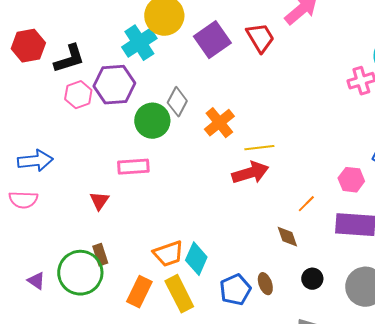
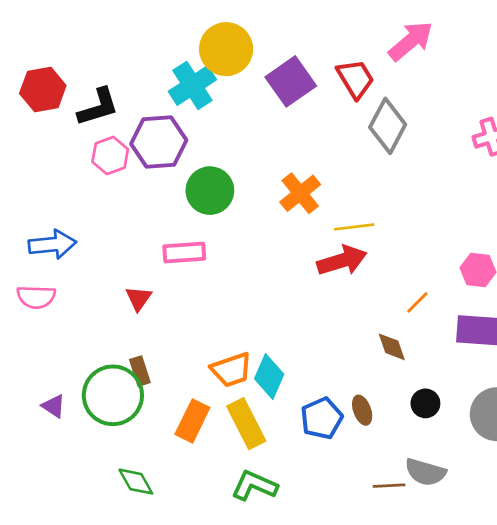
gray diamond: (177, 102) -> (388, 126), moved, size x1.4

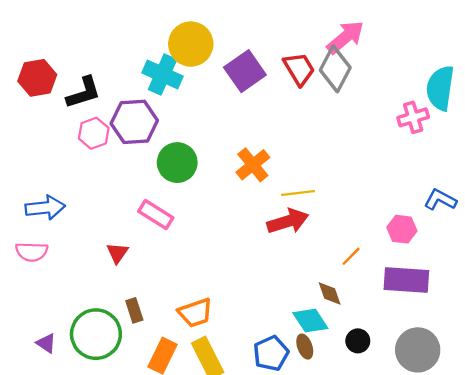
cyan cross: (192, 85) -> (163, 74), turned -33
gray diamond: (388, 126) -> (335, 69), moved
pink rectangle: (184, 253) -> (156, 214), turned 36
brown rectangle: (140, 371) -> (134, 310), moved
cyan diamond: (269, 376) -> (310, 321), moved, turned -57

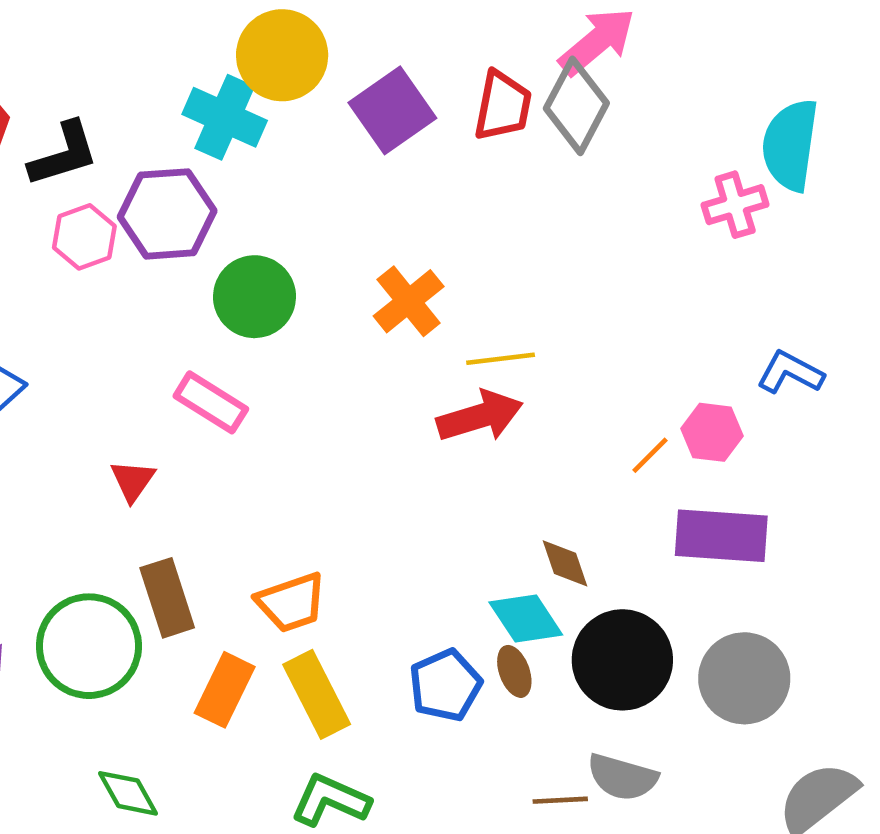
red trapezoid: (299, 69) -> (503, 106), turned 42
orange line: (351, 256) -> (650, 455), moved
brown rectangle: (134, 310) -> (167, 598), size x1.5
black circle: (358, 341) -> (622, 660), size x2.0

